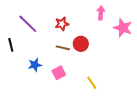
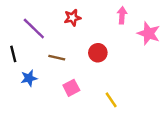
red star: (62, 24) -> (72, 18), moved
brown line: (63, 48) -> (57, 58), moved
blue star: (35, 65) -> (29, 78), moved

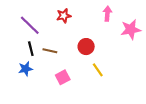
pink star: (149, 33) -> (131, 30), turned -30
black line: (13, 54) -> (31, 49), moved
yellow line: (111, 100) -> (98, 70), moved

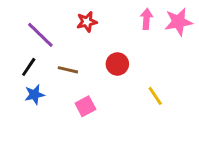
pink star: (131, 30) -> (178, 22), moved
black line: (31, 49) -> (29, 67), moved, turned 48
yellow line: (98, 70) -> (155, 96), moved

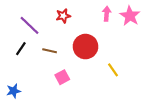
pink star: (178, 22) -> (130, 16), turned -30
red circle: (117, 64) -> (86, 47), size x1.5
blue star: (34, 95) -> (14, 91), moved

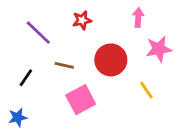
pink star: (130, 16) -> (159, 49), moved, turned 30
black line: (21, 49) -> (26, 78), moved
pink square: (62, 77) -> (81, 100), size x1.5

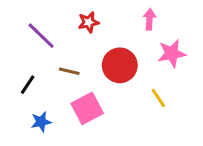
blue star: (18, 117) -> (41, 122), moved

